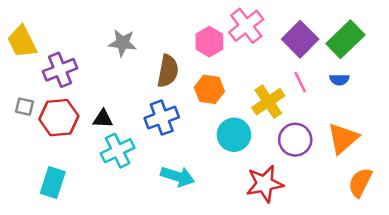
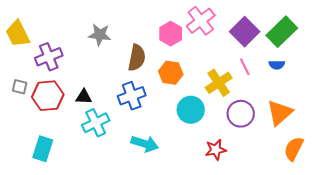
red star: (265, 184) -> (216, 150), size x0.7

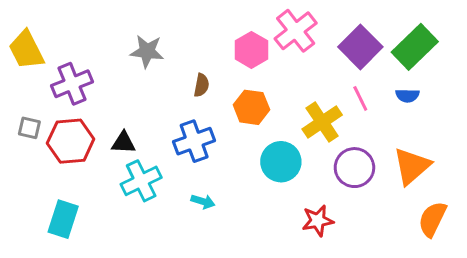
brown semicircle: (137, 58) -> (201, 85), size x0.6
cyan arrow: (145, 144) -> (203, 201), moved, size x0.6

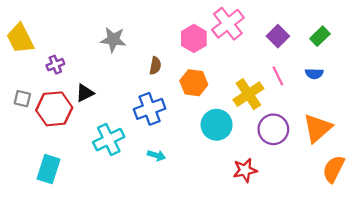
purple square: (360, 47) -> (278, 36), size x0.7
green rectangle: (415, 47) -> (320, 36), size x0.6
purple cross: (72, 84) -> (55, 65), size x0.6
black triangle: (123, 143) -> (85, 93), moved, turned -30

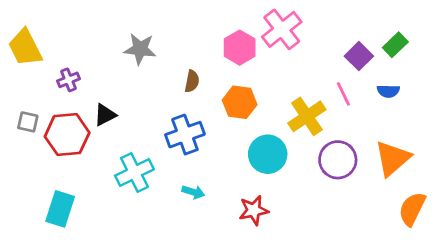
purple square: (278, 36) -> (359, 56), moved
red star: (245, 170) -> (254, 210), moved

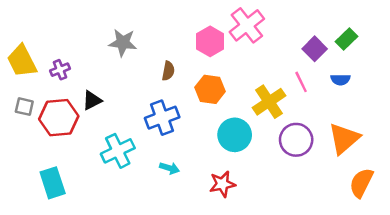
yellow trapezoid: (25, 48) -> (22, 61), moved
cyan rectangle: (60, 209) -> (53, 183), turned -36

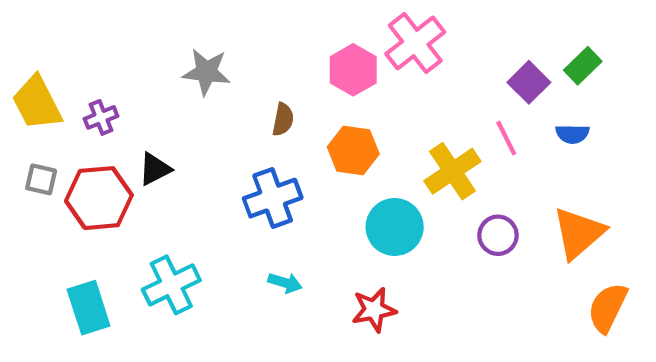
purple circle: (296, 140) -> (498, 235), size x0.7
cyan cross: (118, 151) -> (171, 285), moved

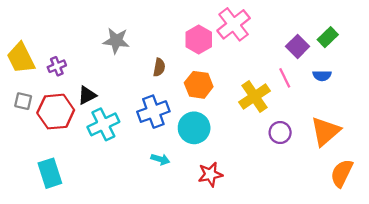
cyan circle: (395, 227) -> (194, 128), moved
cyan cross: (171, 285) -> (103, 124), moved

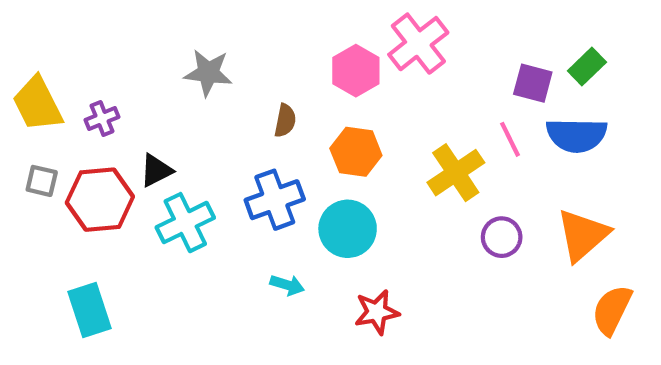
purple square: (298, 46) -> (533, 83), turned -30
blue semicircle: (322, 76) -> (577, 135), size x1.8

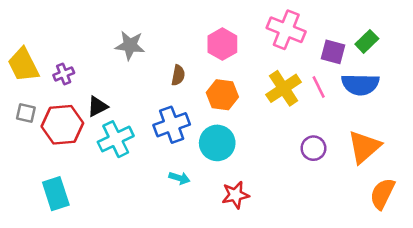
pink cross: (418, 44) -> (286, 30), moved, turned -30
yellow cross: (456, 173) -> (284, 88), moved

